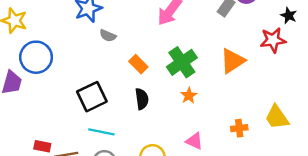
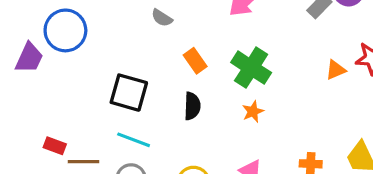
orange triangle: (233, 61) -> (336, 70), moved, size x0.6
green cross: (182, 62) -> (251, 68), turned -32
black square: (92, 97) -> (129, 93), turned 32

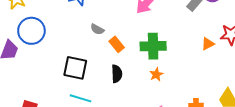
gray semicircle: (162, 18) -> (97, 29), moved
green cross: (251, 68) -> (153, 46), turned -30

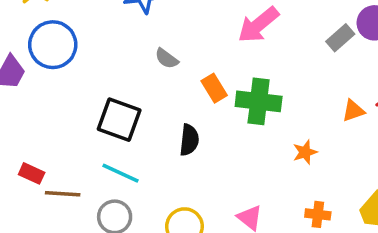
orange rectangle: (117, 44) -> (214, 88), moved
orange star: (156, 74) -> (305, 152), moved

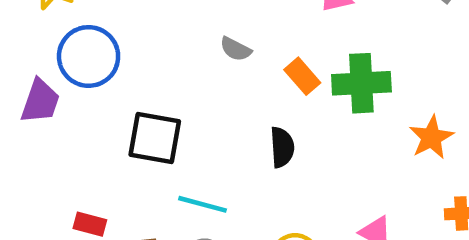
black square: (119, 120) -> (155, 138), moved
orange star: (305, 152) -> (431, 137), size x1.4

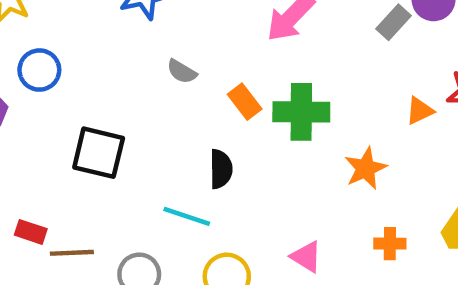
blue circle: (89, 56) -> (39, 70), size x0.7
cyan line: (203, 204) -> (187, 216), moved

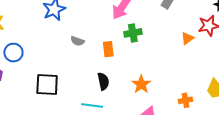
orange rectangle: (245, 102) -> (108, 49), turned 42
green cross: (301, 112) -> (133, 33), moved, size x0.7
orange star: (366, 168) -> (141, 84), moved

